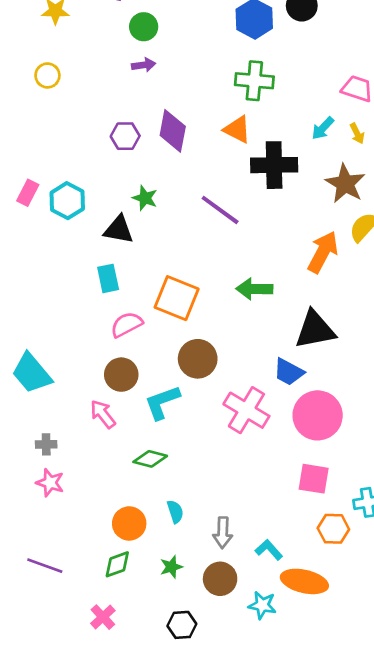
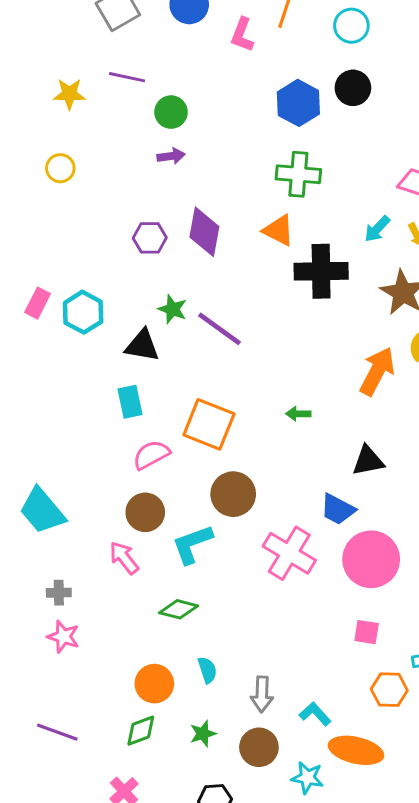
purple line: (220, 210) -> (220, 329), moved
green arrow: (254, 289) -> (298, 414), size x0.6
black triangle: (315, 330) -> (368, 461), size x0.7
pink square: (314, 479) -> (367, 632), size x0.7

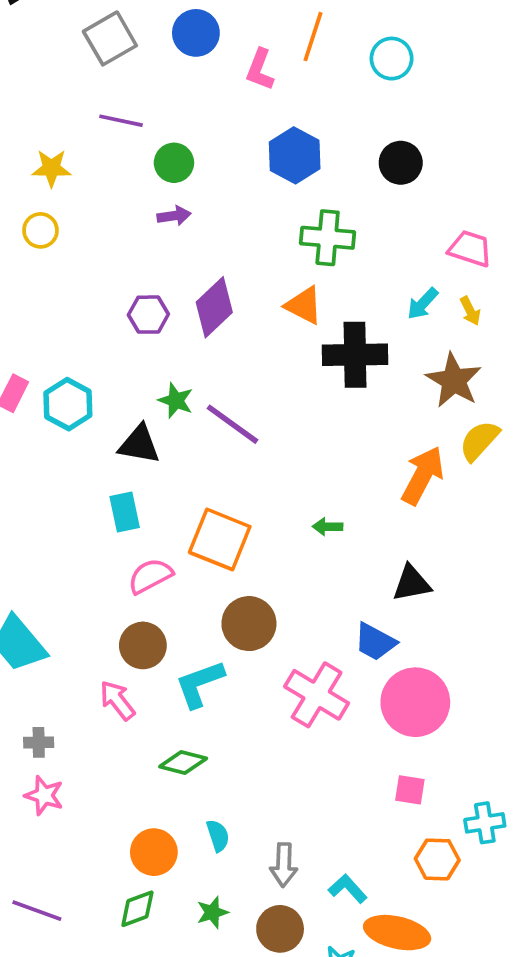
black circle: (353, 88) -> (401, 163), moved
yellow star: (69, 94) -> (51, 168), moved
blue hexagon: (298, 103) -> (295, 155), moved
purple diamond: (204, 232) -> (214, 307), turned 36

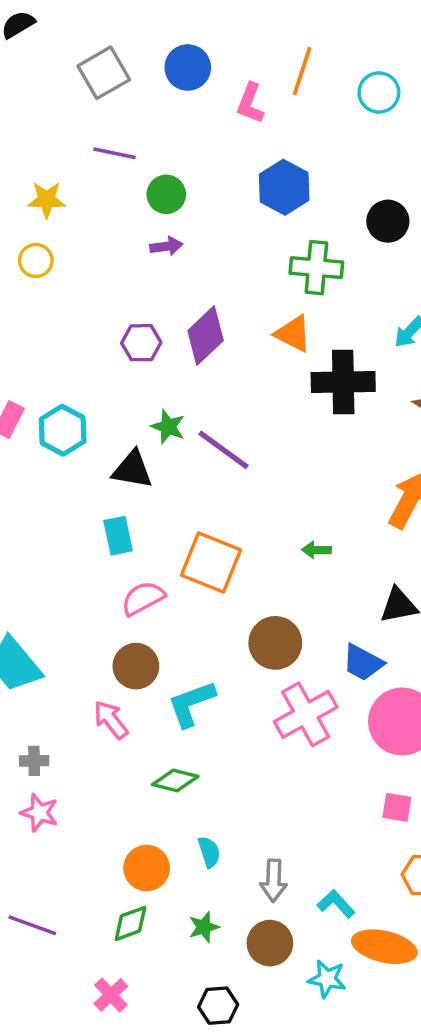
black circle: (401, 163) -> (388, 221), moved
brown circle: (249, 624) -> (275, 643), moved
pink cross: (317, 695) -> (306, 714), turned 30

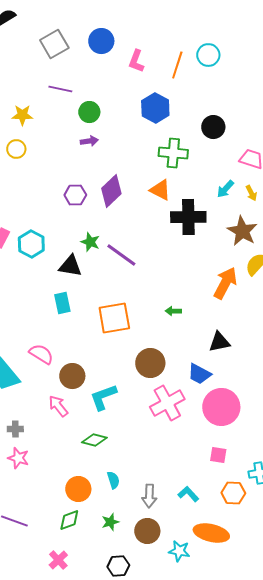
orange line: (302, 71) -> (177, 65), moved
orange square: (211, 562) -> (114, 318), turned -32
pink semicircle: (143, 598) -> (41, 354), moved, turned 60
cyan L-shape: (336, 904) -> (188, 494), moved

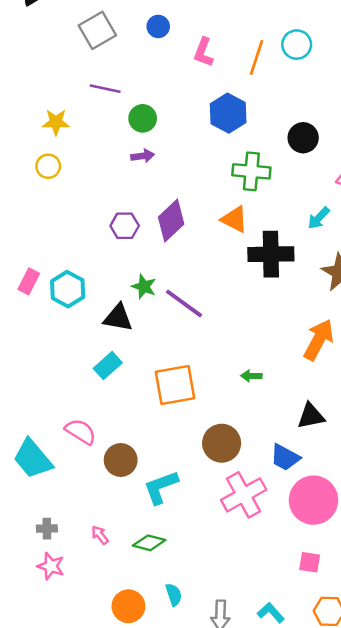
blue circle: (101, 41) -> (158, 26), size x0.7
cyan rectangle: (62, 303) -> (108, 366), turned 60
pink arrow: (58, 406) -> (100, 535), moved, size x0.7

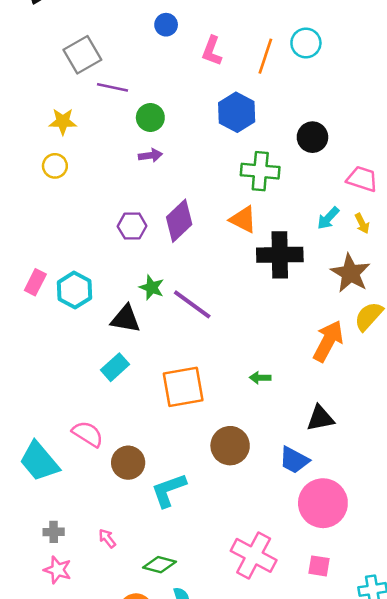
gray square: (97, 30) -> (82, 55), moved
pink cross: (244, 495) -> (254, 555), moved, turned -33
green diamond: (149, 543) -> (159, 565), moved

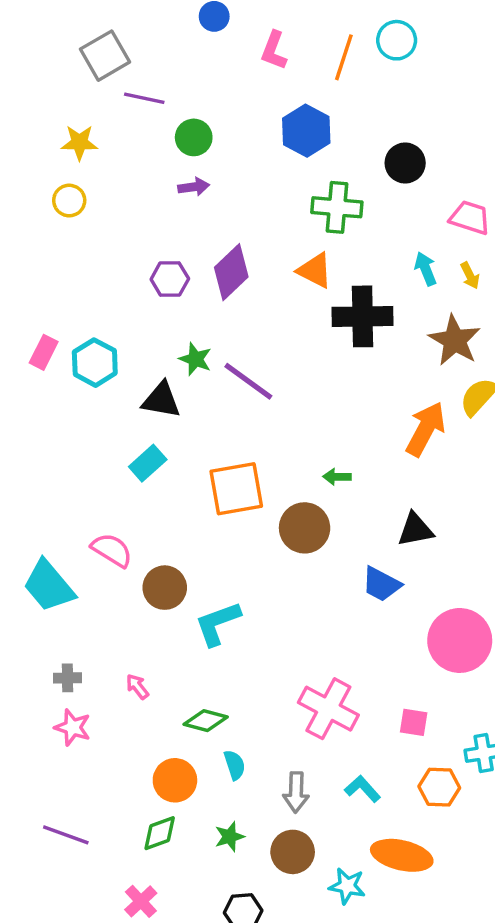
cyan arrow: (328, 218) -> (426, 269), turned 115
brown circle: (230, 446) -> (305, 528), moved
pink circle: (323, 503) -> (460, 640), moved

